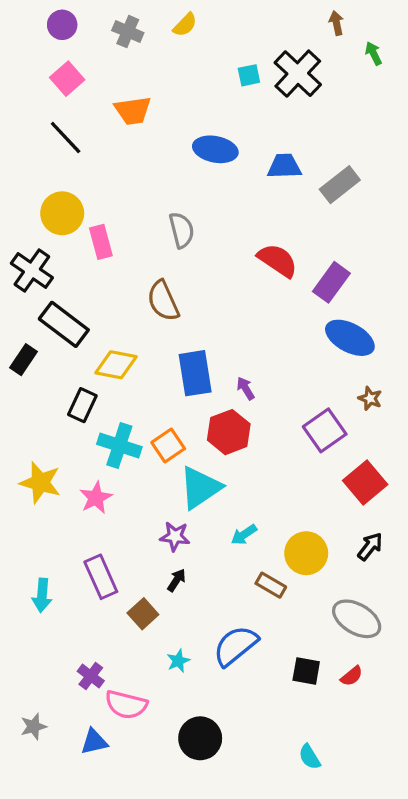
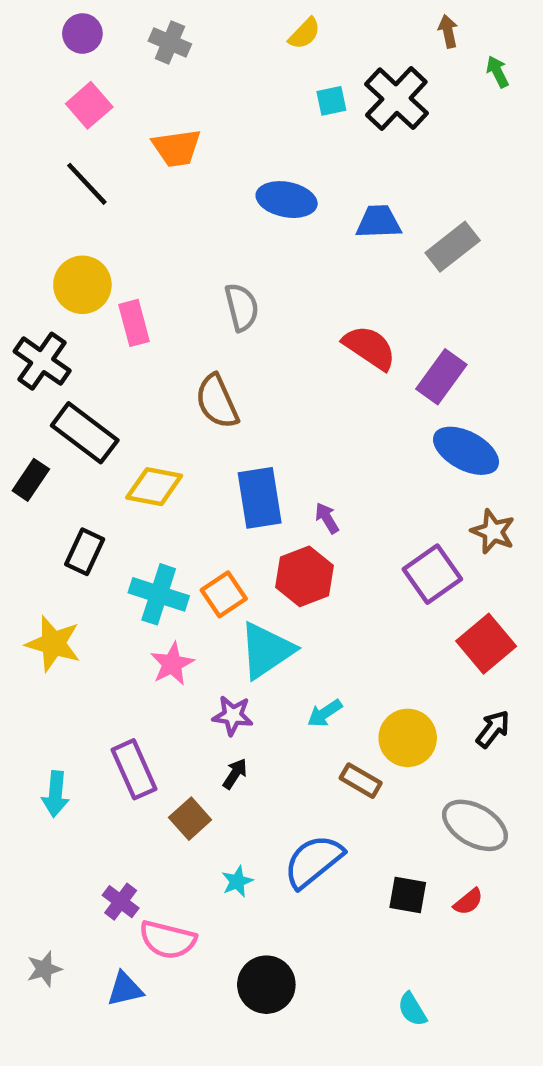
yellow semicircle: (185, 25) -> (304, 34), moved
brown star: (370, 398) -> (493, 532), size x1.4
black rectangle: (82, 405) -> (85, 552), moved
pink star: (96, 498) -> (172, 664), moved

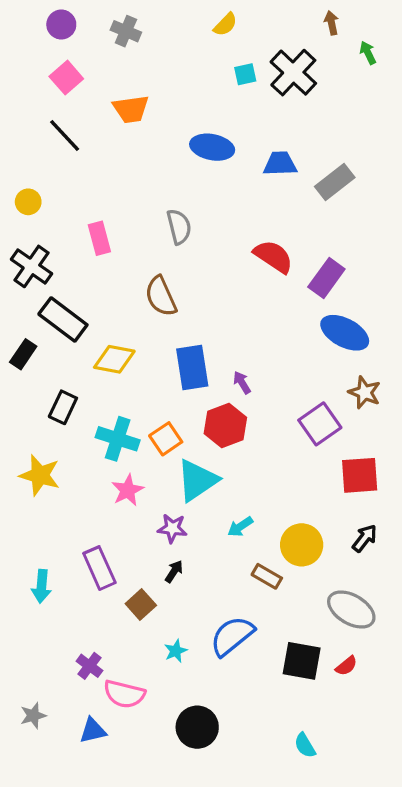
yellow circle: (82, 285) -> (28, 202), moved, size x0.6
red square: (486, 644) -> (360, 475), turned 36
black square: (408, 895) -> (302, 661), size x1.4

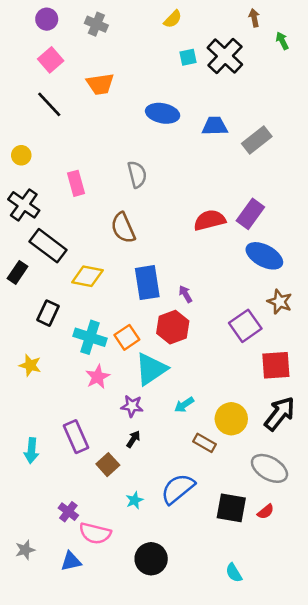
red semicircle: (273, 257) -> (210, 220), moved, turned -48
yellow star: (40, 475) -> (30, 365), size x0.7
black arrow: (365, 538) -> (280, 414), size x1.6

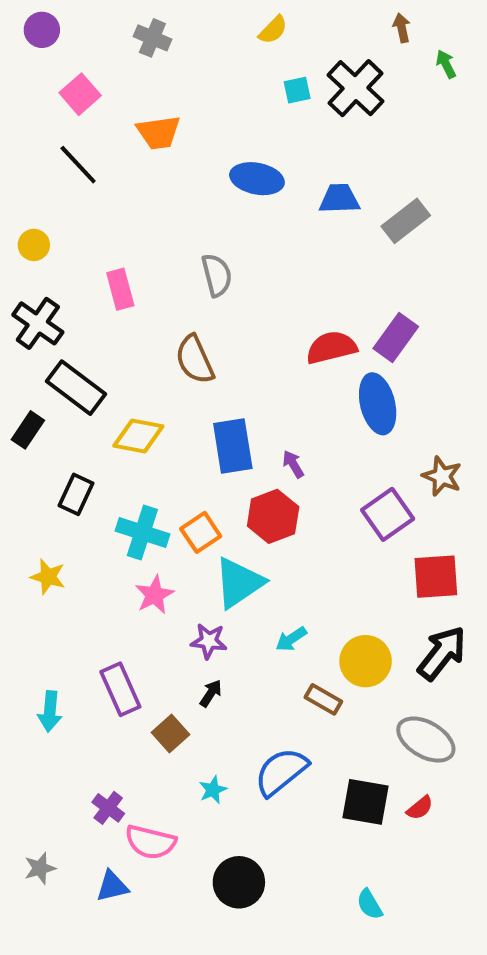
purple circle: (47, 19) -> (42, 30), moved
blue ellipse: (264, 256) -> (378, 404), moved, turned 48

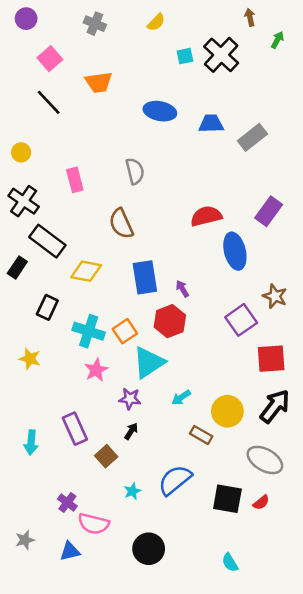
yellow semicircle: (273, 30) -> (156, 22), moved
green arrow: (446, 64) -> (277, 40), turned 54
purple rectangle: (396, 337) -> (269, 211), moved

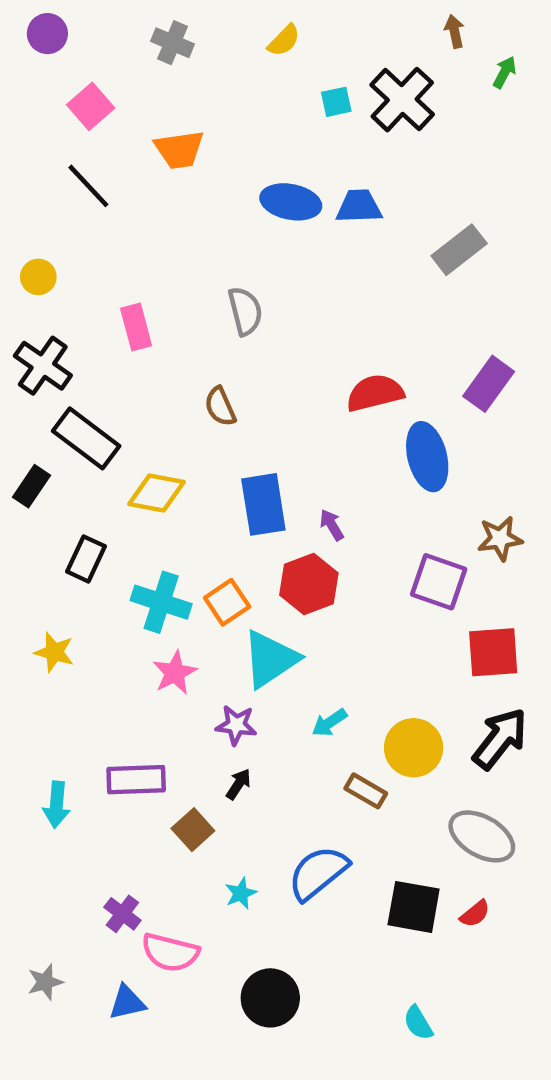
blue trapezoid: (211, 124) -> (359, 206), moved
brown semicircle: (121, 224) -> (220, 407), size x0.7
brown star: (275, 296) -> (500, 538), turned -30
purple square: (241, 320) -> (439, 582), turned -36
purple rectangle: (75, 429) -> (136, 780), turned -68

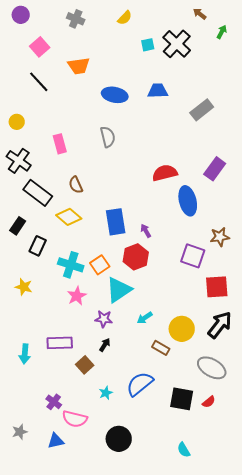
brown arrow: (455, 31) -> (200, 14), turned -40
blue ellipse: (291, 202) -> (115, 95), moved
brown semicircle: (220, 407) -> (76, 185), moved
black rectangle: (31, 486) -> (18, 226), moved
yellow diamond: (157, 493) -> (69, 217), turned 30

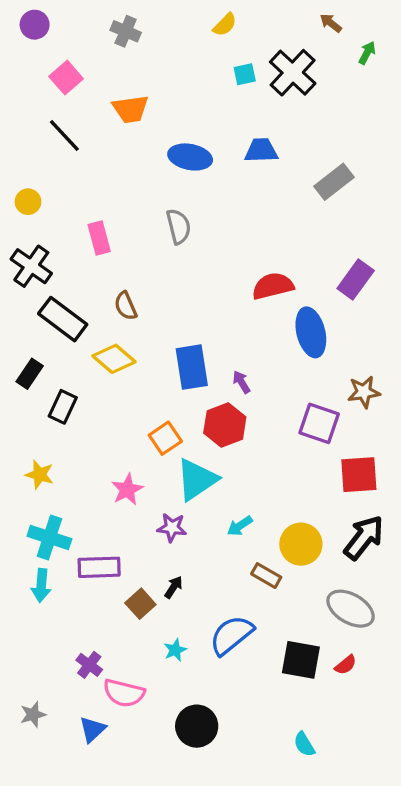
yellow semicircle: (125, 18) -> (225, 25), moved
cyan cross: (71, 265) -> (49, 537), moved
black arrow: (105, 345) -> (174, 587), moved
blue triangle: (56, 441) -> (92, 729), turned -30

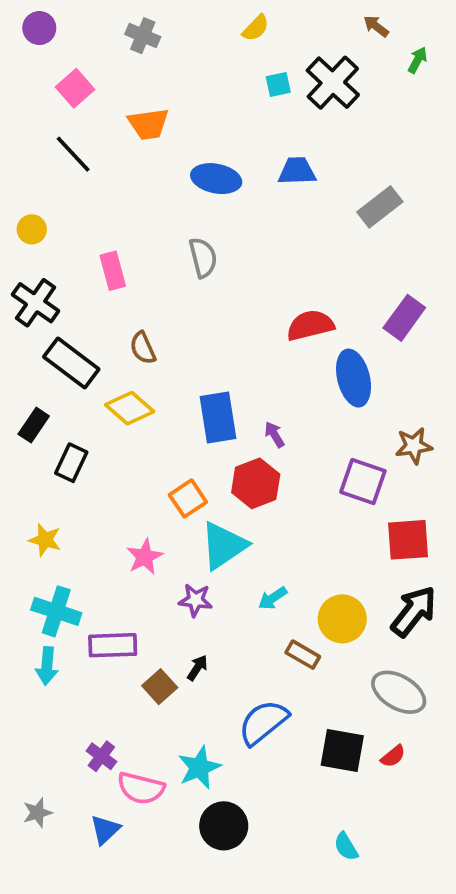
cyan star: (175, 650) -> (199, 768), moved, size x1.6

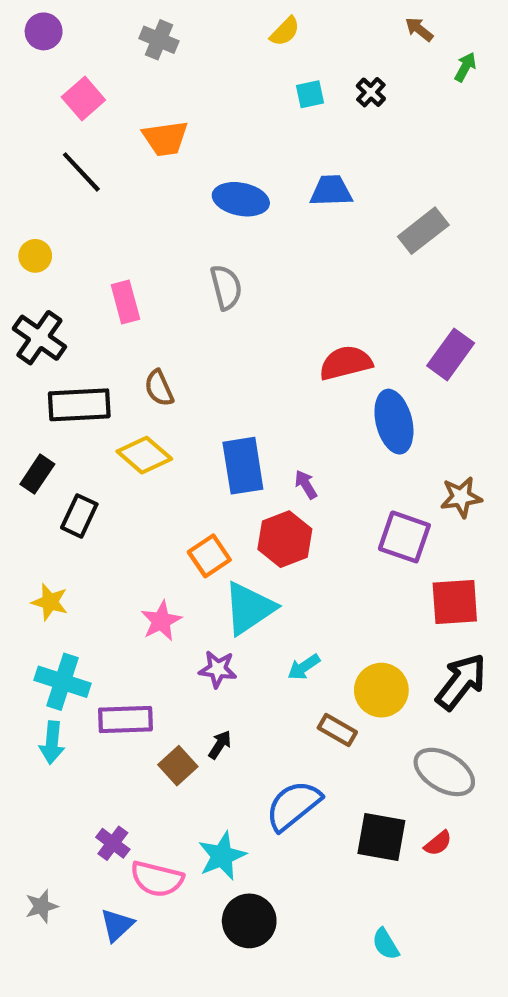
black cross: (333, 83) -> (371, 92), size x0.5
black rectangle: (71, 363) -> (79, 405), turned -40

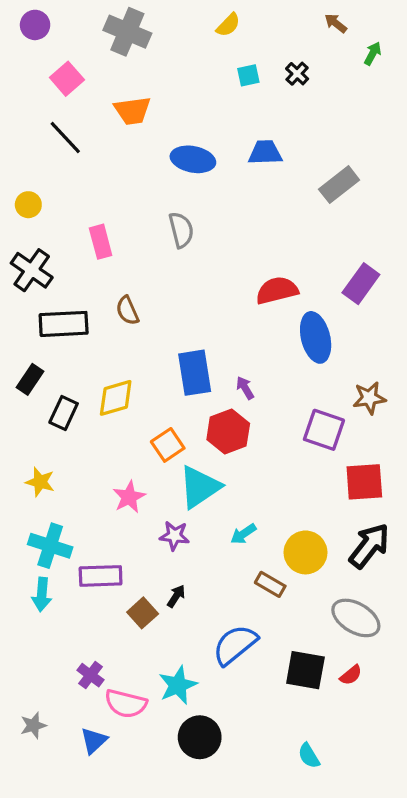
gray cross: (159, 40) -> (127, 32), size x1.5
yellow diamond: (144, 455) -> (116, 398), moved, turned -57

